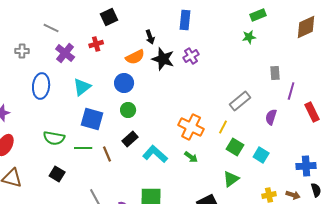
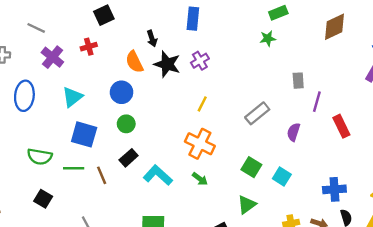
orange semicircle: (135, 57) -> (134, 62), turned 90
yellow line: (223, 127) -> (202, 104), moved

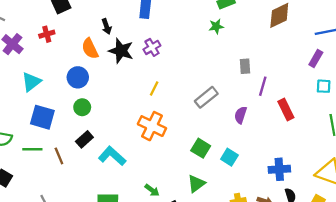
green arrow: (200, 179) -> (152, 190), moved

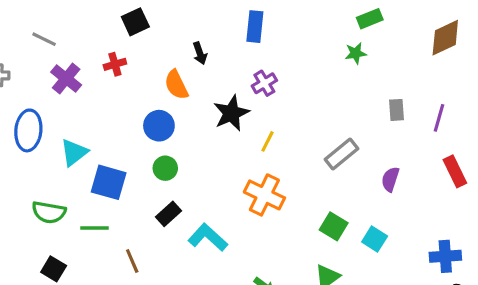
black star: (121, 51) -> (231, 113), moved, turned 30
cyan triangle: (31, 82) -> (74, 152), moved
purple line: (263, 86) -> (439, 118), moved
brown line: (59, 156) -> (132, 261), moved

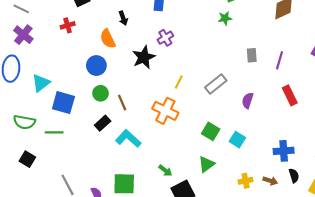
purple cross: (66, 78) -> (23, 35), moved
yellow line: (268, 141) -> (179, 82), moved
brown line: (132, 261) -> (122, 103), moved

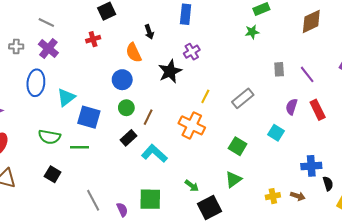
purple line: (280, 60) -> (307, 74), turned -54
purple semicircle: (248, 100) -> (292, 107), moved
brown line: (122, 103) -> (148, 117), turned 49
cyan square: (237, 140) -> (276, 133), moved
black semicircle: (294, 176) -> (328, 184), moved

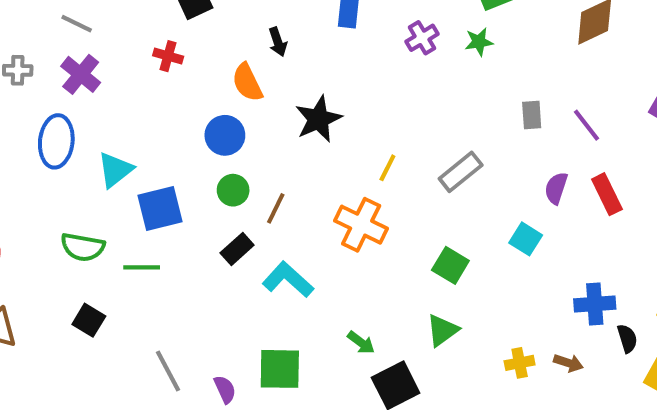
red cross: (93, 39) -> (168, 56), turned 32
purple cross: (192, 52) -> (422, 38), moved
blue square: (89, 117) -> (160, 208), turned -30

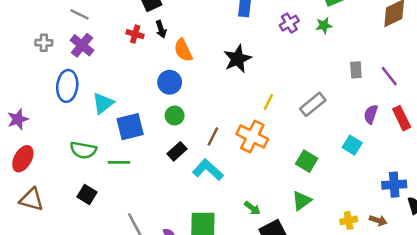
black arrow: (278, 42) -> (161, 29), moved
black star: (318, 119) -> (237, 59), moved
brown line: (276, 208) -> (213, 137), moved

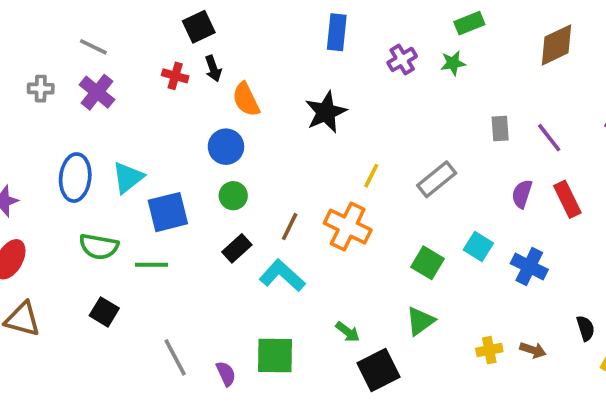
blue ellipse: (67, 86) -> (75, 178), moved
cyan square: (352, 145) -> (478, 247), moved
blue cross: (394, 185) -> (529, 267), moved, turned 30

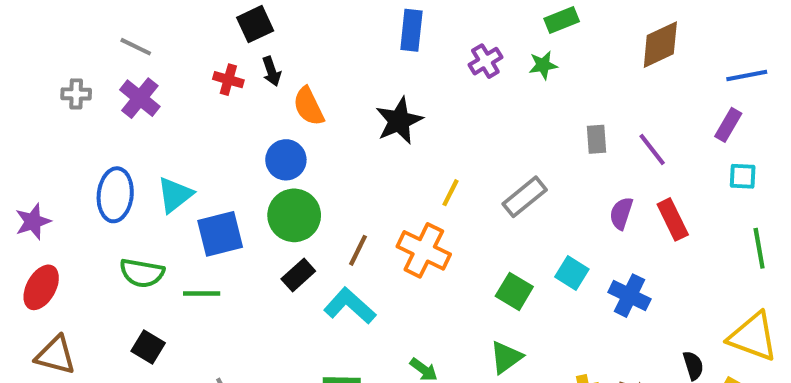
green circle: (233, 196) -> (294, 215), size x1.6

